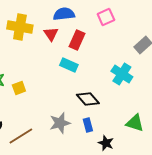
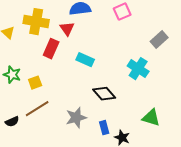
red rectangle: (77, 40) -> (51, 49), moved
blue rectangle: (88, 125) -> (104, 128), moved
brown line: (21, 136) -> (37, 109), moved

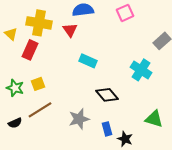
red rectangle: (51, 49) -> (30, 50), moved
green star: (12, 75) -> (15, 88), moved

